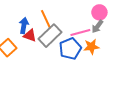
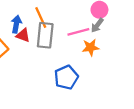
gray rectangle: (50, 36) -> (45, 35), turned -40
blue pentagon: (70, 49) -> (66, 77), moved

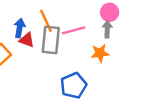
gray arrow: (97, 25) -> (107, 29), turned 144
pink line: (78, 32) -> (74, 30), moved

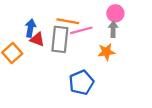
orange line: (46, 21) -> (68, 21), moved, turned -55

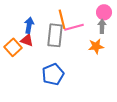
orange line: (68, 21) -> (62, 19), turned 66
red triangle: (37, 39) -> (27, 40), moved
blue pentagon: (81, 82) -> (53, 74), moved

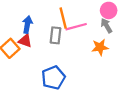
gray arrow: (102, 26) -> (106, 26), turned -32
gray rectangle: (55, 35) -> (56, 35), size x0.7

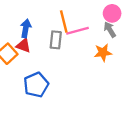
blue pentagon: (53, 78) -> (36, 85), moved

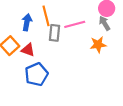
orange line: (64, 21) -> (46, 16), moved
red triangle: (23, 46) -> (28, 50), moved

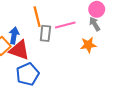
blue arrow: (27, 22) -> (14, 35), moved
red triangle: (28, 50) -> (19, 50), size x1.5

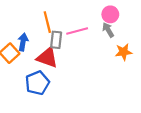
orange star: (88, 45) -> (124, 52), moved
red triangle: (19, 50) -> (47, 57), moved

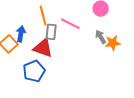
gray arrow: (108, 30) -> (101, 37), moved
pink line: (77, 31) -> (70, 24), turned 42

